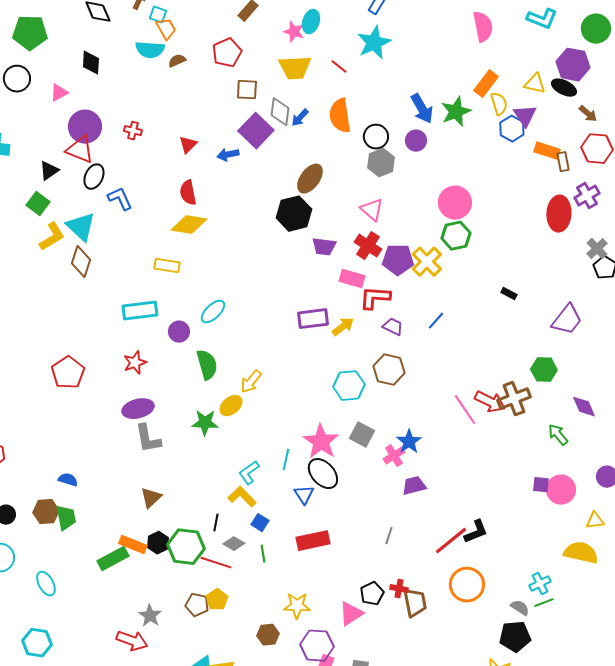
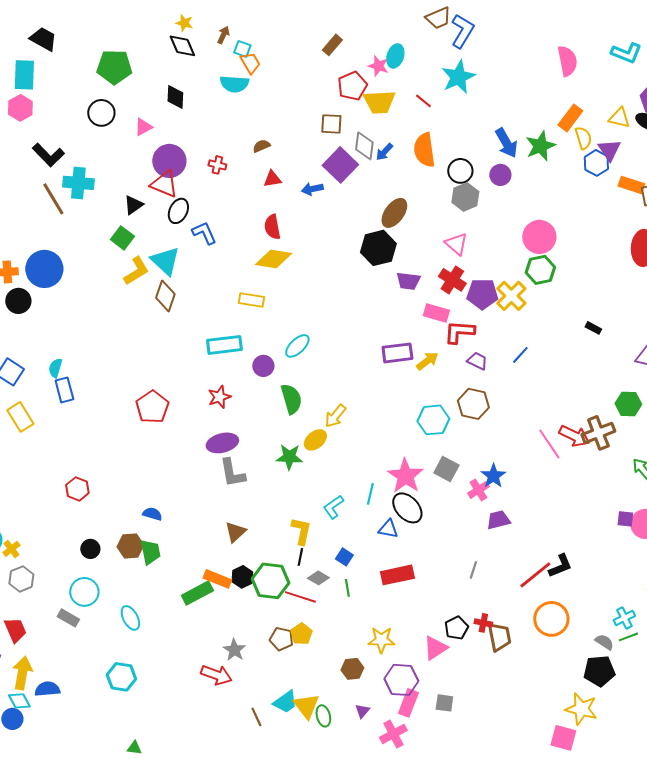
red pentagon: (227, 53) -> (352, 86), moved
brown semicircle: (177, 61) -> (261, 146), moved
red triangle: (188, 145) -> (272, 179), turned 36
blue triangle: (304, 495) -> (388, 529), turned -45
yellow L-shape: (242, 497) -> (301, 531), moved, turned 56

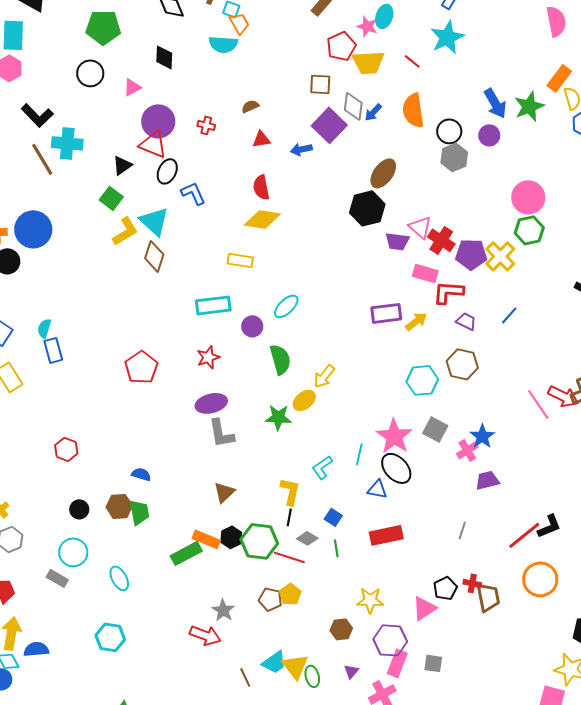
pink triangle: (456, 244) -> (420, 227), moved

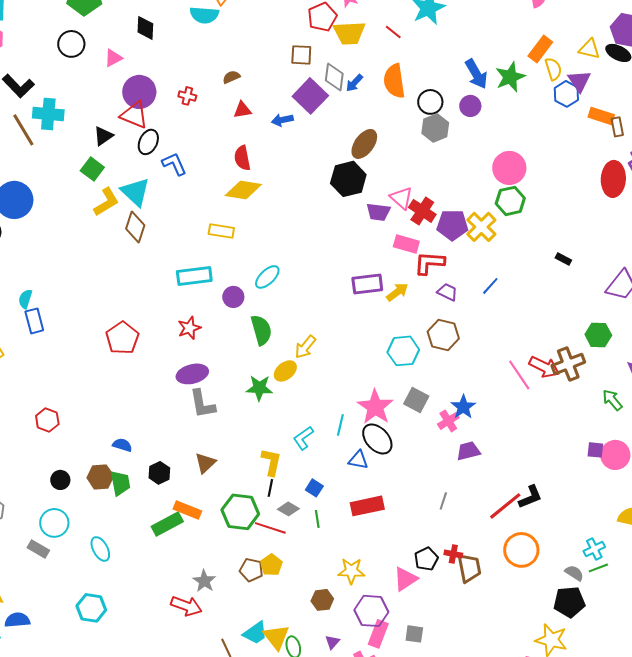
black hexagon: (231, 537) -> (159, 473), moved

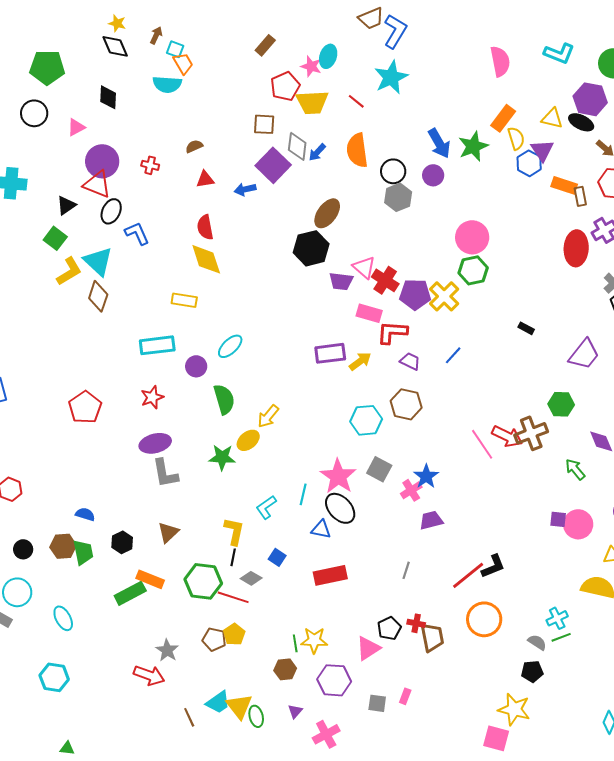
yellow diamond: (243, 190) -> (206, 259), turned 63
green line: (317, 519) -> (295, 643), moved
black pentagon: (569, 602) -> (532, 671), size x0.7
pink rectangle: (378, 634) -> (405, 696), moved, size x0.6

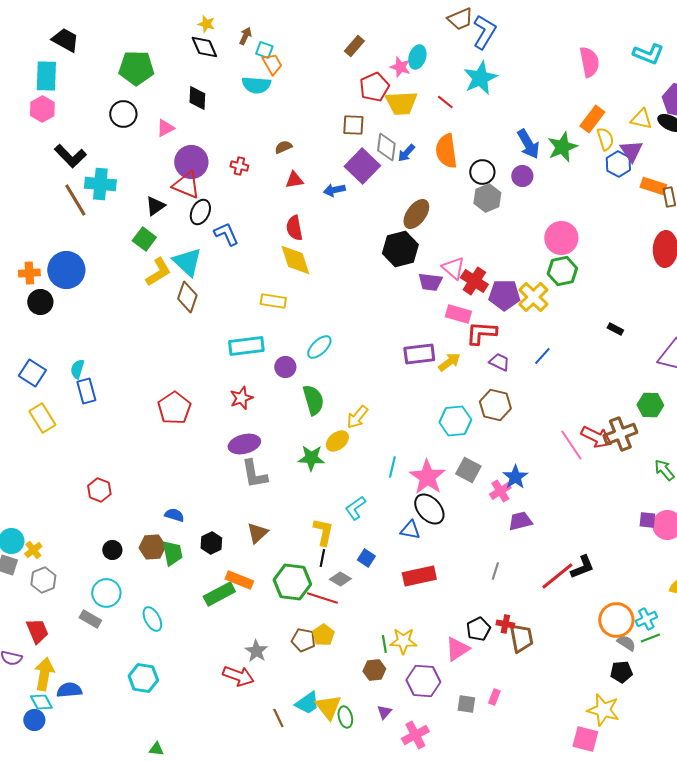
cyan line: (303, 494) -> (392, 467), moved
orange circle: (484, 619) -> (616, 620), moved

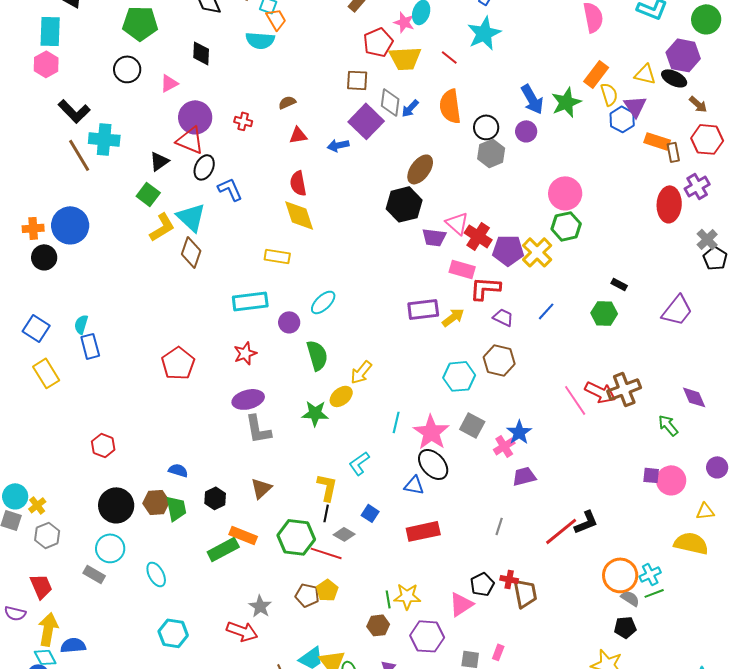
green hexagon: (650, 405) -> (604, 313), moved
black circle: (112, 550) -> (116, 505), size x1.8
cyan hexagon: (143, 678) -> (173, 633), moved

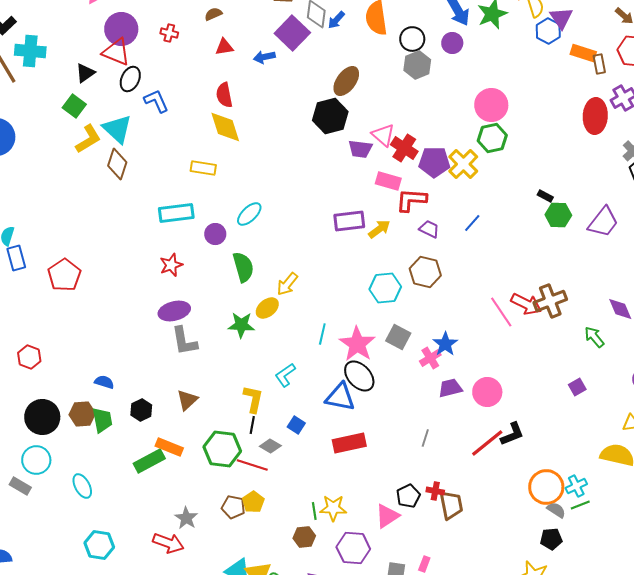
green hexagon: (604, 313) -> (558, 215), moved
red pentagon: (178, 363) -> (64, 275), moved
purple square: (651, 475) -> (577, 387), turned -36
pink circle: (671, 480) -> (487, 392), moved
blue triangle: (414, 485) -> (340, 397), size x1.5

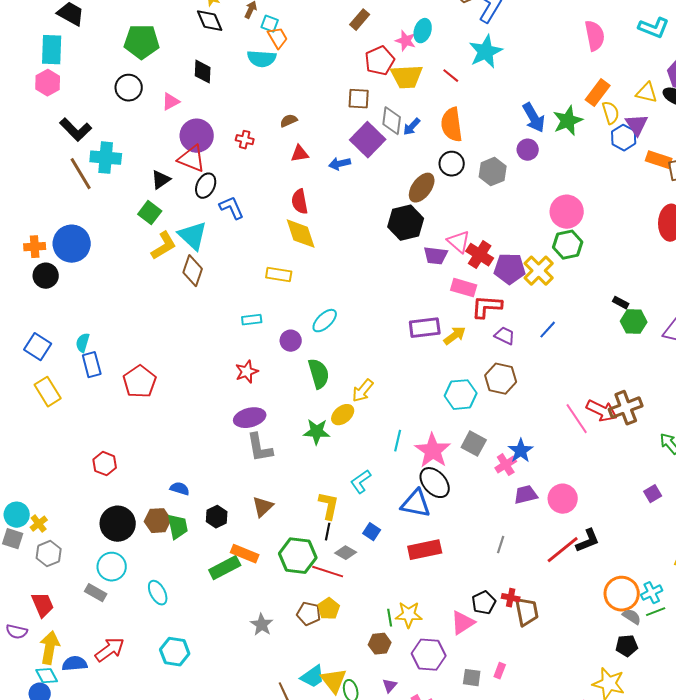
black circle: (412, 39) -> (452, 164), moved
cyan rectangle: (176, 213) -> (252, 320), size x0.6
red arrow: (168, 543) -> (110, 650), moved, turned -56

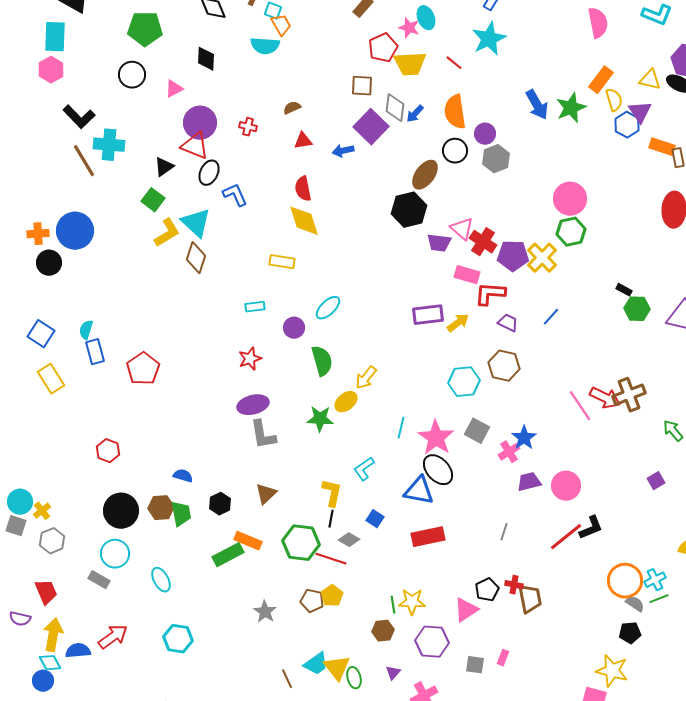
cyan ellipse: (423, 31) -> (426, 18), turned -40
purple circle: (528, 150) -> (485, 134), moved

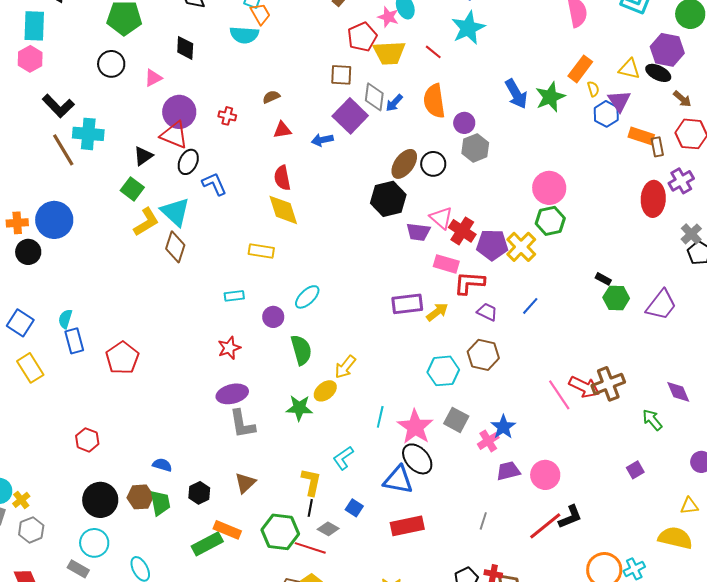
yellow semicircle: (614, 100) -> (593, 89), size x0.7
black circle: (455, 151) -> (433, 164), moved

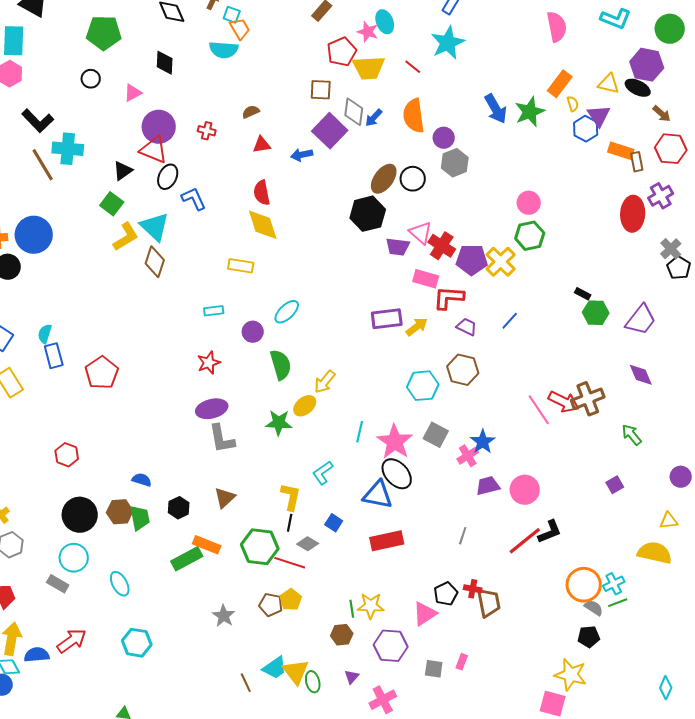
black circle: (111, 64) -> (91, 79), size x0.7
pink circle: (549, 188) -> (529, 203), size x0.7
purple diamond: (678, 392) -> (641, 375), moved

